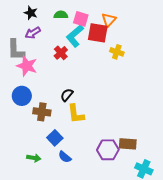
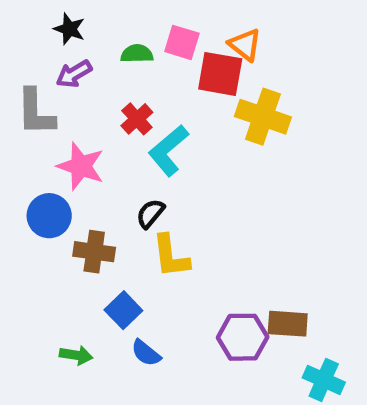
green semicircle: (61, 15) -> (137, 54), moved
orange triangle: (109, 20) -> (245, 45), turned -35
cyan L-shape: (75, 36) -> (168, 150), moved
yellow cross: (117, 52) -> (263, 117), size x1.6
pink star: (27, 66) -> (81, 166), moved

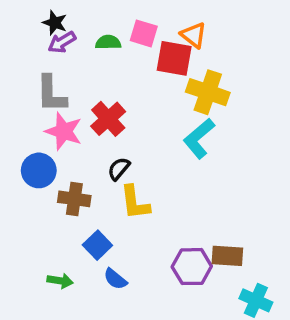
purple arrow: (74, 74) -> (62, 42), moved
gray L-shape: (36, 112) -> (51, 94), moved
red cross: (137, 119) -> (108, 119), moved, size x1.4
cyan L-shape: (168, 150) -> (199, 138), moved

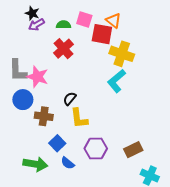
gray L-shape: (51, 94) -> (18, 70), moved
red cross: (108, 119) -> (63, 49), moved
brown rectangle: (227, 256) -> (133, 150), turned -30
purple hexagon: (192, 267) -> (96, 149), moved
green arrow: (60, 281) -> (35, 164), size x1.6

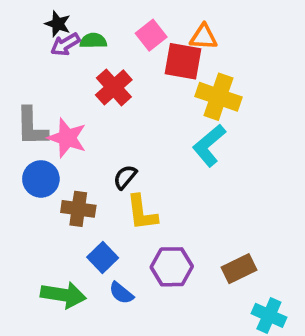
pink square: (84, 19) -> (151, 35), turned 35
orange triangle: (113, 21) -> (204, 37), turned -35
green semicircle: (63, 25) -> (93, 41), moved

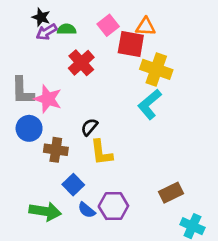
purple hexagon: (172, 267) -> (113, 206), moved

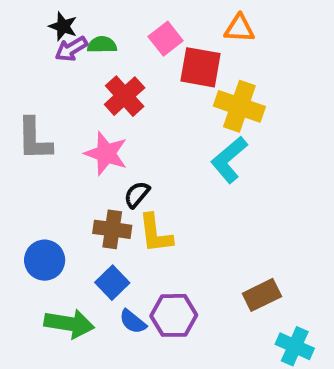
orange triangle: (146, 27) -> (239, 28), moved
pink star: (48, 99) -> (106, 153), moved
blue circle: (29, 128) -> (45, 260), moved
brown cross: (56, 150) -> (112, 229), moved

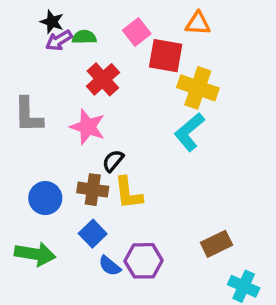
blue circle: (45, 260) -> (45, 198), moved
green arrow: (69, 324) -> (35, 254), moved

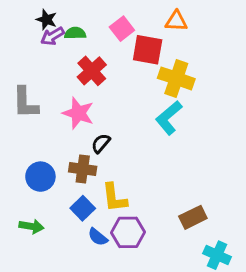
yellow L-shape: (128, 193) -> (114, 198), moved
green arrow: (35, 254) -> (31, 226), size x0.7

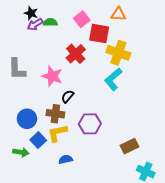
red cross: (92, 71) -> (76, 54), moved
yellow L-shape: (114, 198) -> (57, 133), moved, turned 85
blue square: (83, 208) -> (38, 140), moved
purple hexagon: (128, 232) -> (90, 124), moved
blue semicircle: (98, 237) -> (66, 159), turned 128

